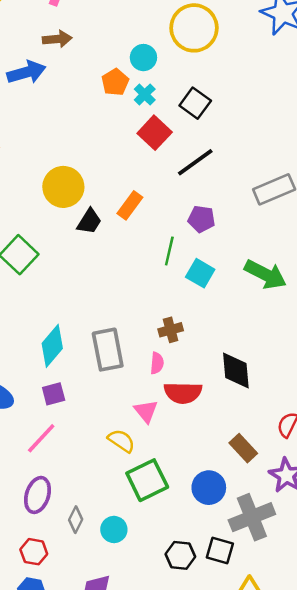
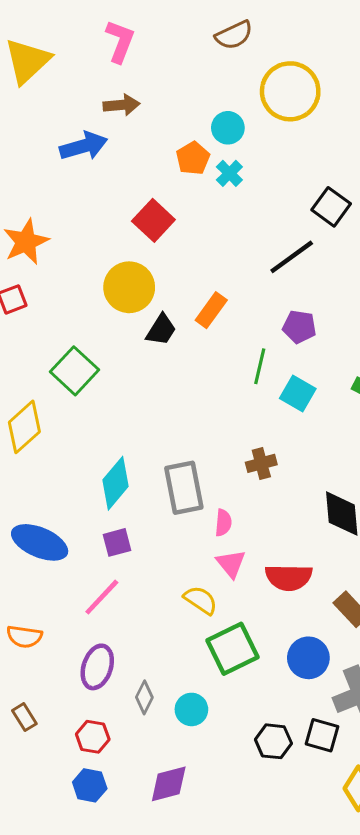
black square: (195, 103) -> (331, 207), moved
red square: (155, 133) -> (153, 220), moved
pink semicircle: (157, 363) -> (223, 523), moved
red semicircle: (183, 393) -> (289, 577), moved

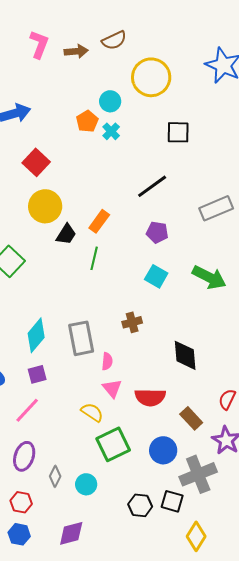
brown arrow: (122, 105) -> (76, 51), moved
black square: (331, 207) -> (178, 132), moved, turned -35
red square: (153, 220) -> (36, 162), moved
green line: (260, 366) -> (94, 258), moved

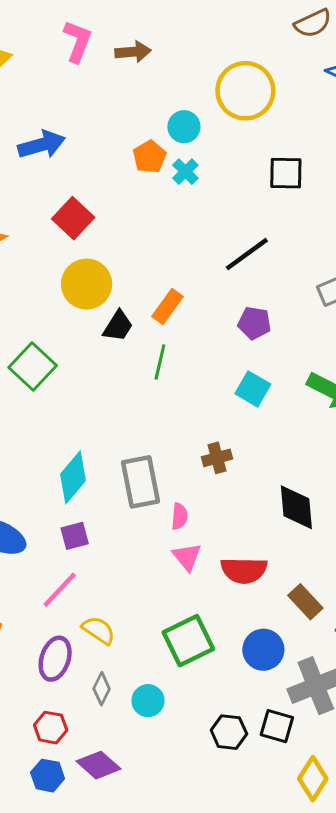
brown semicircle: (114, 40) -> (313, 23), moved
yellow semicircle: (92, 412) -> (99, 630), moved
purple diamond: (71, 533) -> (99, 765), moved, turned 56

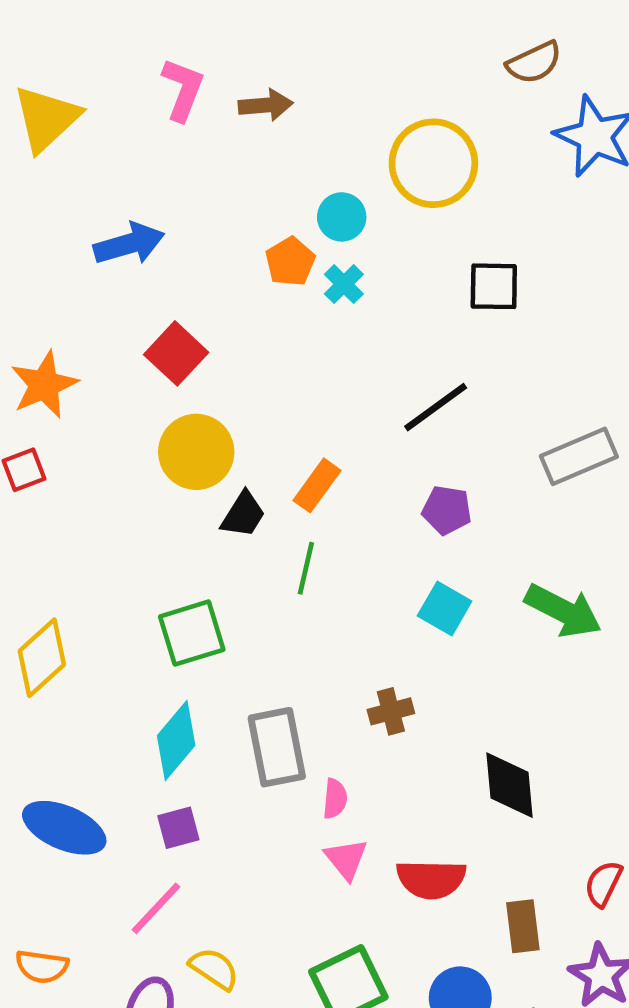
green square: (33, 366) -> (192, 633), moved, turned 30
brown rectangle: (305, 602) -> (523, 926), turned 36

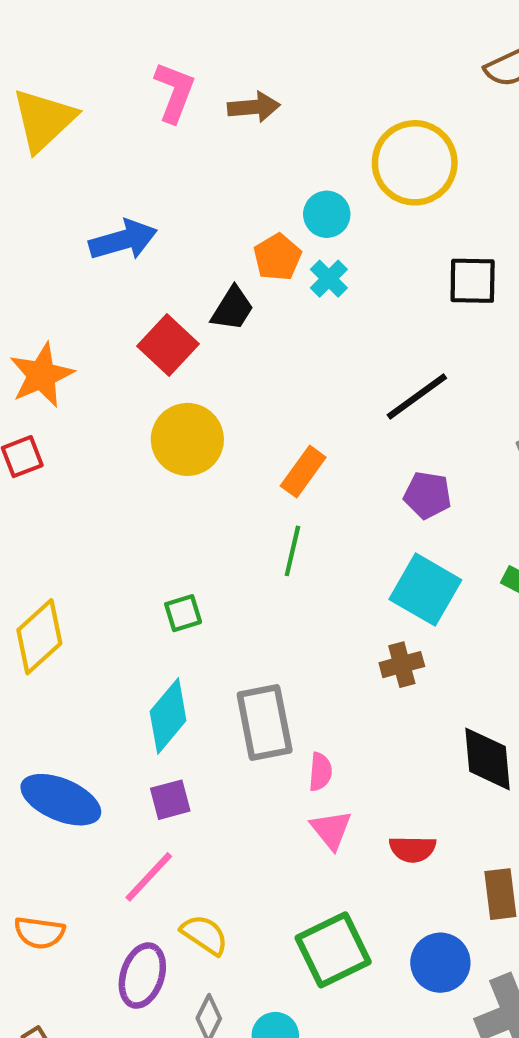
black trapezoid: (243, 515) -> (232, 309), moved
cyan square: (445, 608) -> (425, 590), size x1.4
green square: (192, 633) -> (183, 613), size x0.6
brown cross: (391, 711) -> (402, 665), moved
red semicircle: (431, 879) -> (413, 849), size x0.7

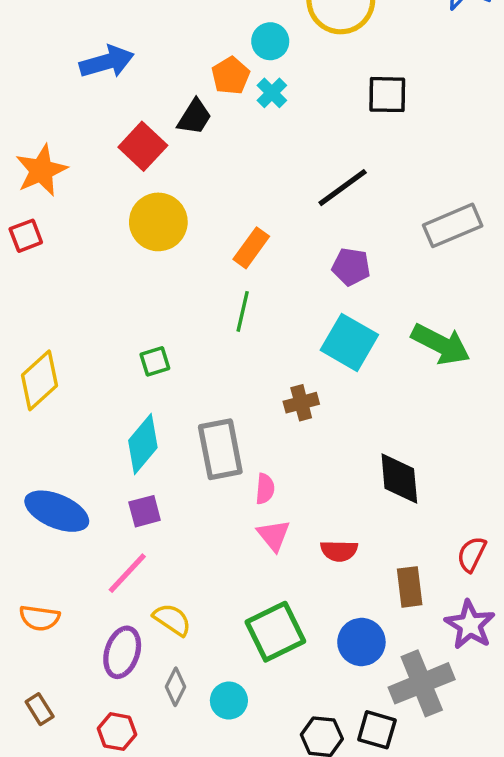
brown cross: (402, 665) -> (301, 403), moved

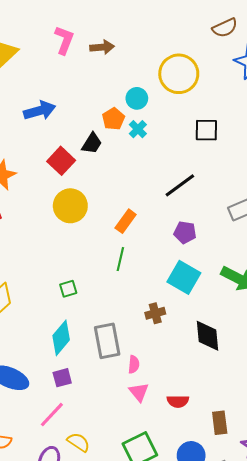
black diamond: (399, 478) -> (207, 336), moved

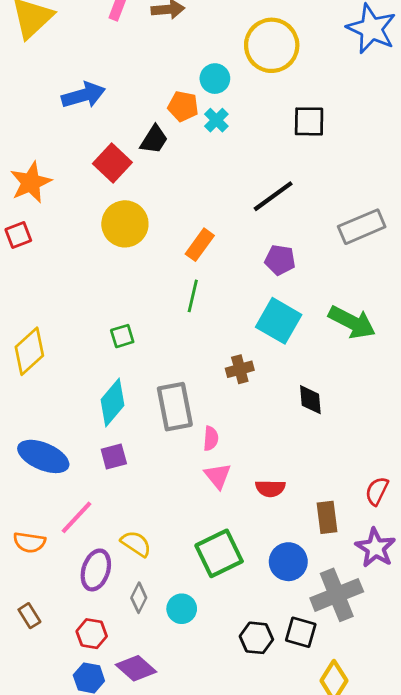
orange pentagon: (113, 119) -> (183, 106), turned -30
black diamond: (207, 336) -> (310, 400), size x0.7
pink line: (52, 415) -> (76, 517), moved

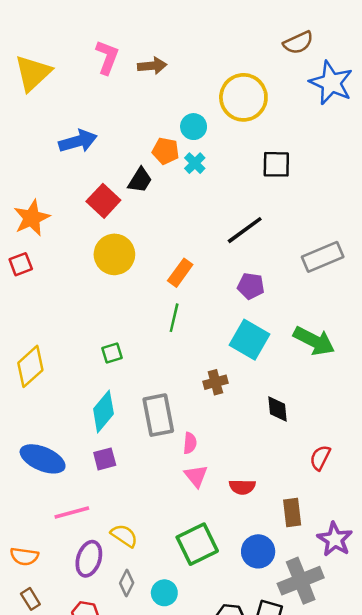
red semicircle: (377, 491) -> (320, 458), moved
pink line: (76, 517) -> (72, 512), turned 32
orange semicircle: (29, 542) -> (24, 556), moved

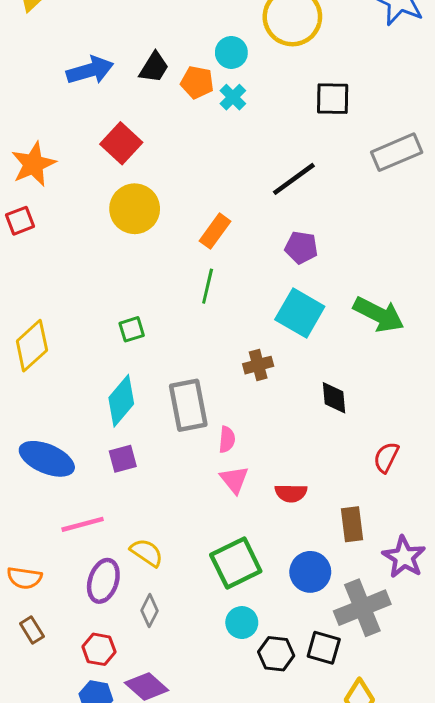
black trapezoid: (140, 180) -> (154, 67), moved
gray rectangle: (323, 257) -> (397, 152), moved
cyan circle: (164, 593) -> (242, 623), moved

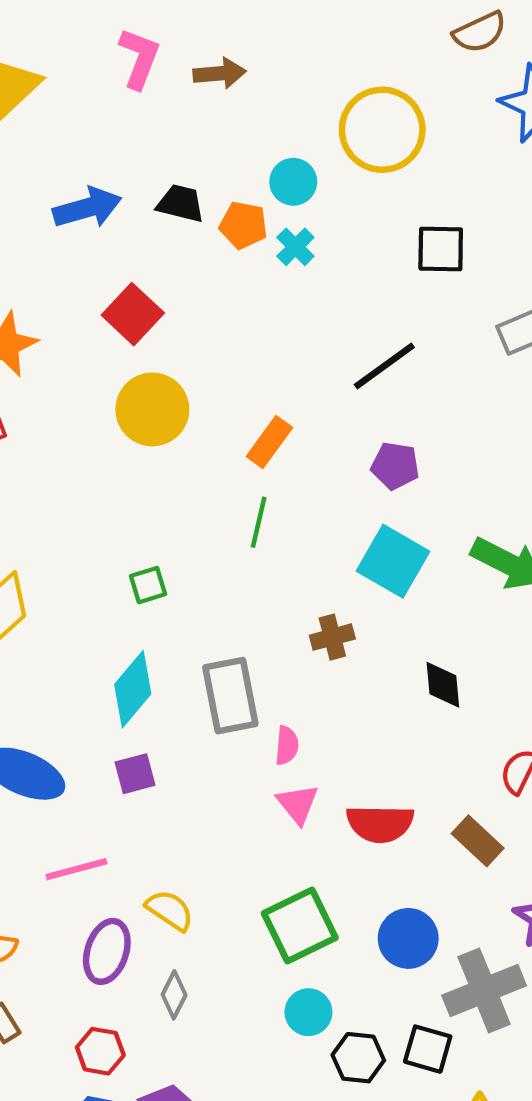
black trapezoid: (154, 67) -> (181, 203), turned -108
red semicircle: (291, 493) -> (380, 824), size x1.4
brown rectangle: (352, 524) -> (478, 841), moved, turned -40

